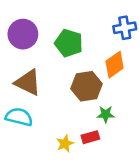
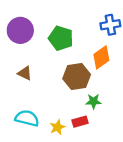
brown triangle: (28, 82) -> (25, 73), size x0.6
cyan semicircle: (19, 117) -> (27, 118), moved

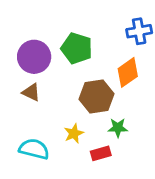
purple circle: (20, 30) -> (34, 57), moved
yellow star: (57, 127) -> (74, 133), moved

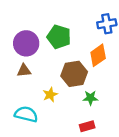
brown triangle: (31, 92) -> (24, 71), turned -32
yellow star: (74, 133) -> (50, 95), moved
red rectangle: (101, 153) -> (87, 126), moved

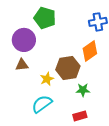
green pentagon: (59, 37) -> (45, 18), moved
yellow star: (50, 95) -> (47, 79), moved
cyan semicircle: (26, 114) -> (42, 104), moved, turned -50

